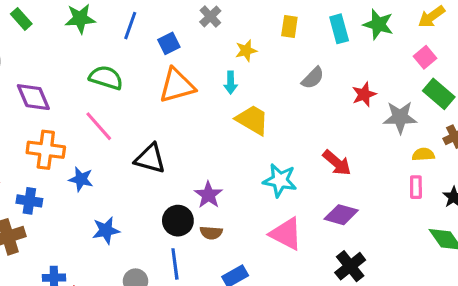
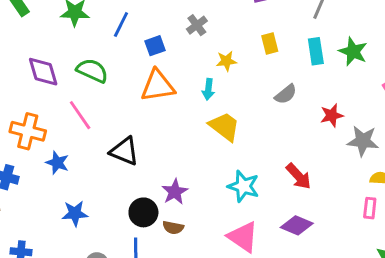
yellow rectangle: (289, 27) -> (270, 43), turned -30
purple diamond: (33, 97) -> (43, 72), moved

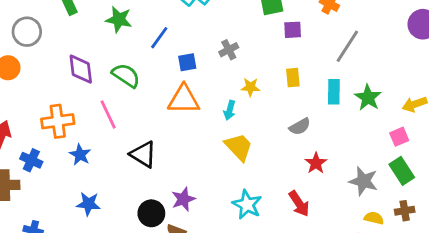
red star: (332, 115) -> (316, 163), moved, turned -30
orange cross: (28, 131) -> (58, 121), turned -32

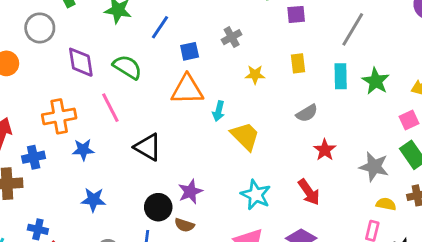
gray circle: (27, 32) -> (40, 28), moved
cyan arrow: (230, 110) -> (219, 111), moved
blue star: (80, 155) -> (83, 150), turned -30
blue cross: (31, 160) -> (34, 157), turned -35

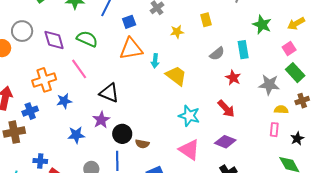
gray circle: (40, 28) -> (22, 31), moved
cyan rectangle: (341, 76) -> (243, 50), moved
purple star: (190, 192) -> (101, 120), moved

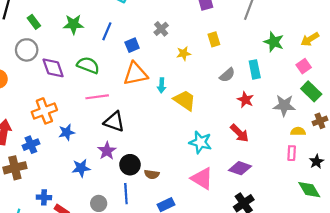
gray circle: (22, 31) -> (27, 50), moved
pink line: (79, 69) -> (97, 97), moved, turned -60

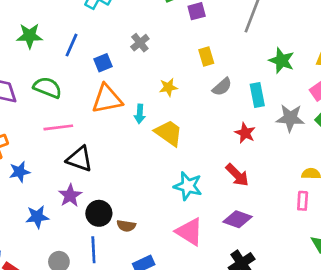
yellow star: (184, 53) -> (168, 87), moved
gray semicircle: (227, 75) -> (222, 87), moved
gray star: (284, 105) -> (290, 118), moved

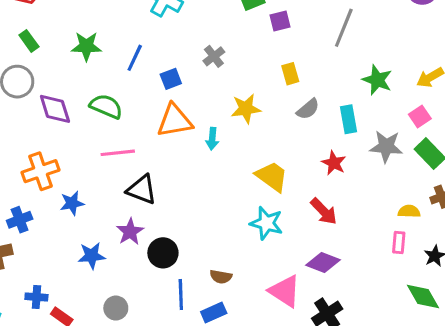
yellow star: (168, 87) -> (246, 109), size x1.4
yellow trapezoid: (169, 133) -> (272, 176), moved
brown semicircle: (126, 226) -> (221, 277), moved
pink triangle: (189, 232) -> (285, 291), moved
blue line: (93, 250) -> (181, 294), moved

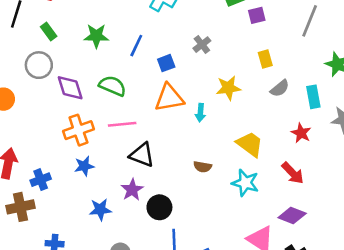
orange cross: (40, 171) -> (78, 130), moved
brown semicircle: (221, 277) -> (203, 167), moved

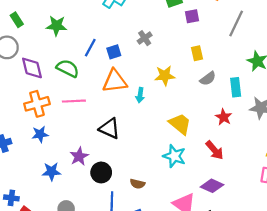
blue line: (136, 46) -> (90, 48), moved
black triangle: (142, 155) -> (110, 129), moved
brown semicircle: (203, 167) -> (137, 184), moved

